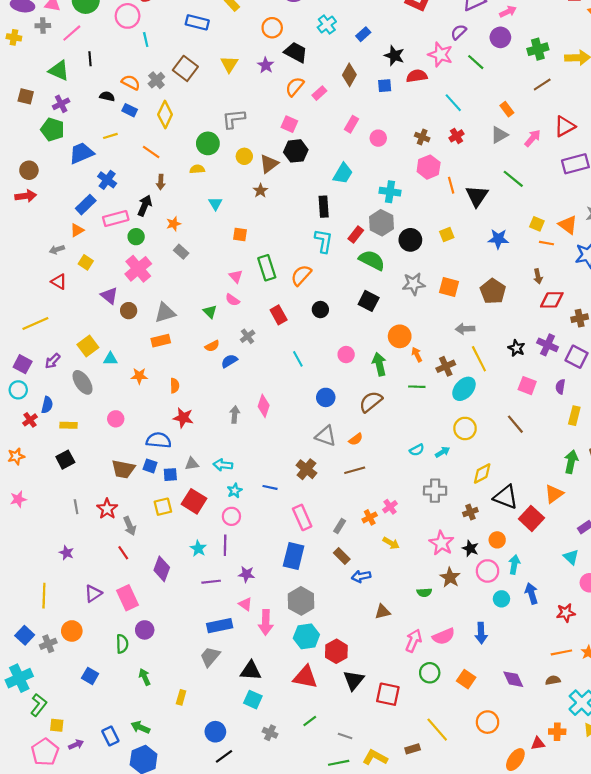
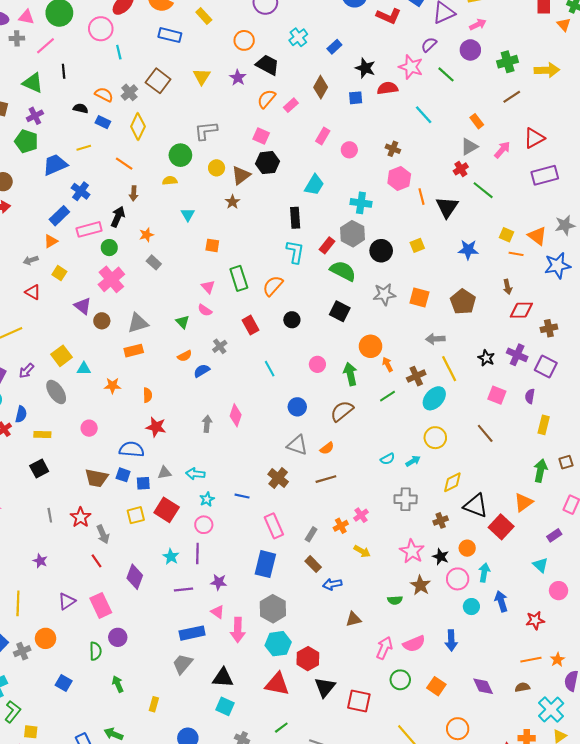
red cross: (456, 136) -> (461, 169), moved
green line: (417, 387) -> (388, 396), turned -35

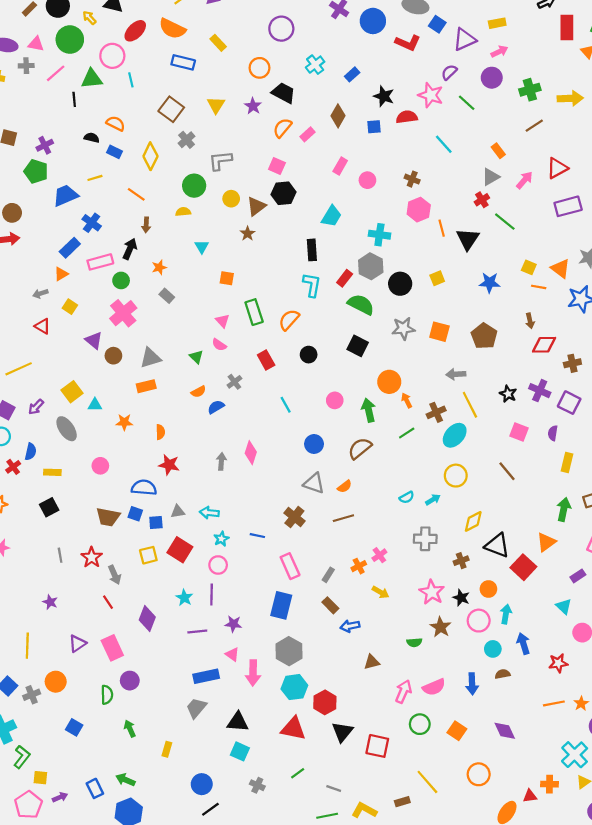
green triangle: (33, 83) -> (92, 79), moved, turned -30
gray cross: (129, 92) -> (186, 140), moved
brown semicircle: (522, 687) -> (503, 674), moved

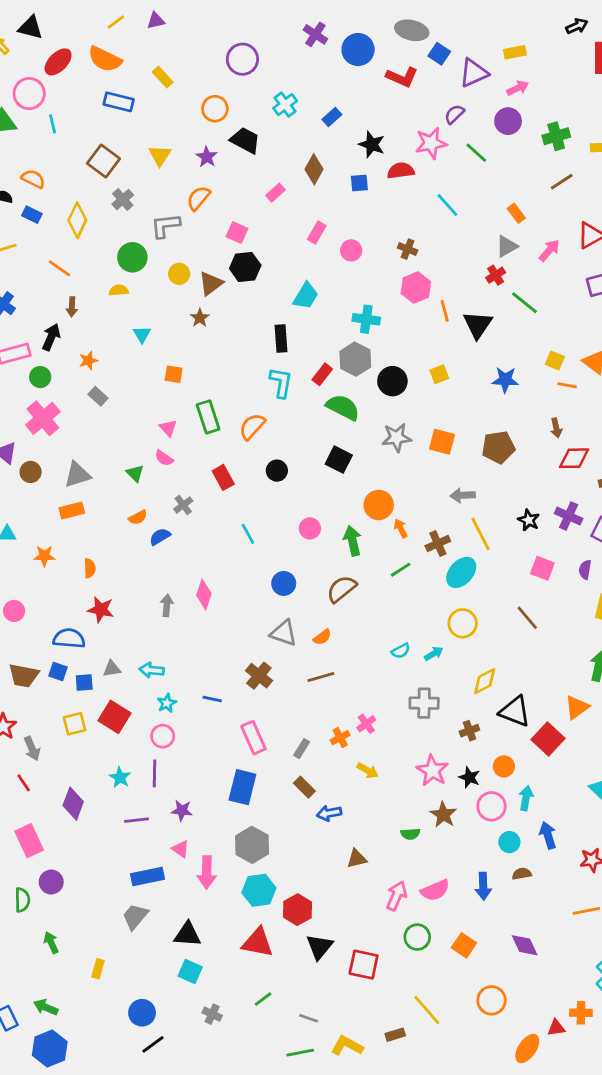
pink star: (431, 95) -> (431, 143), turned -30
orange semicircle: (282, 128) -> (198, 198), moved
brown pentagon: (484, 336) -> (498, 447), turned 30

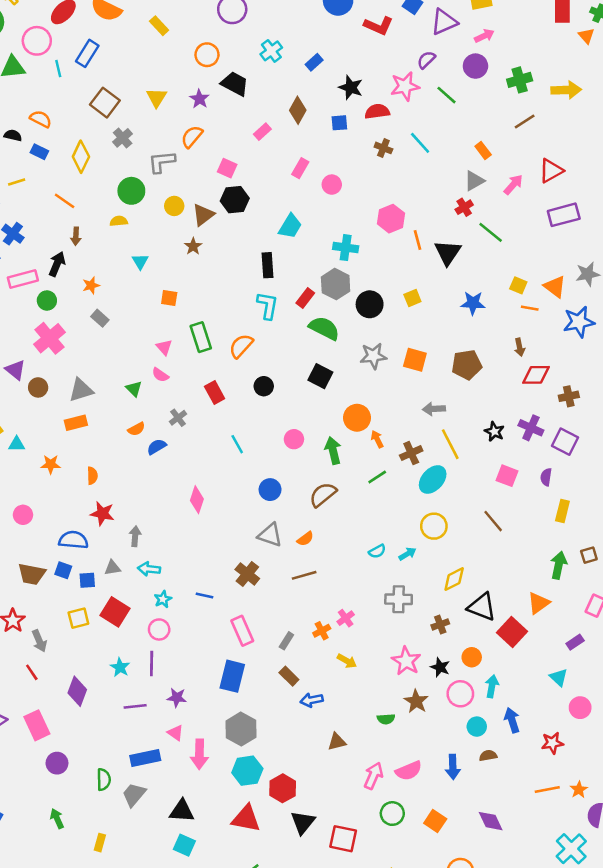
blue rectangle: (119, 102) -> (87, 53), moved, turned -72
brown cross: (408, 249) -> (383, 148), moved
gray arrow: (167, 605) -> (135, 536), moved
green semicircle: (22, 900) -> (104, 779), moved

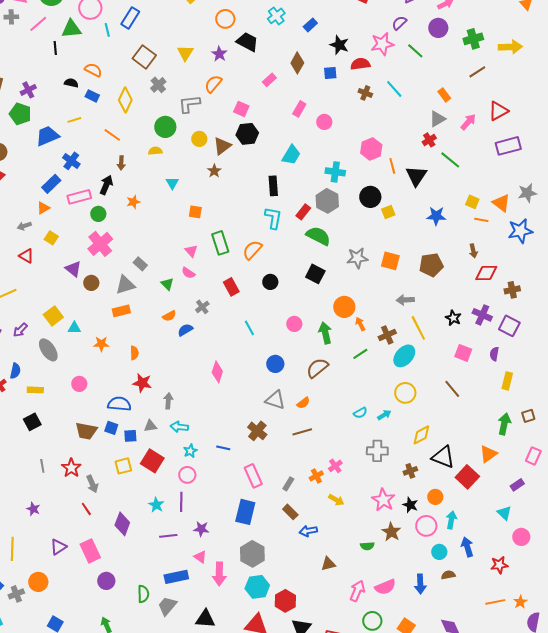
black circle: (370, 304) -> (370, 197), moved
gray rectangle: (100, 318) -> (140, 264), moved

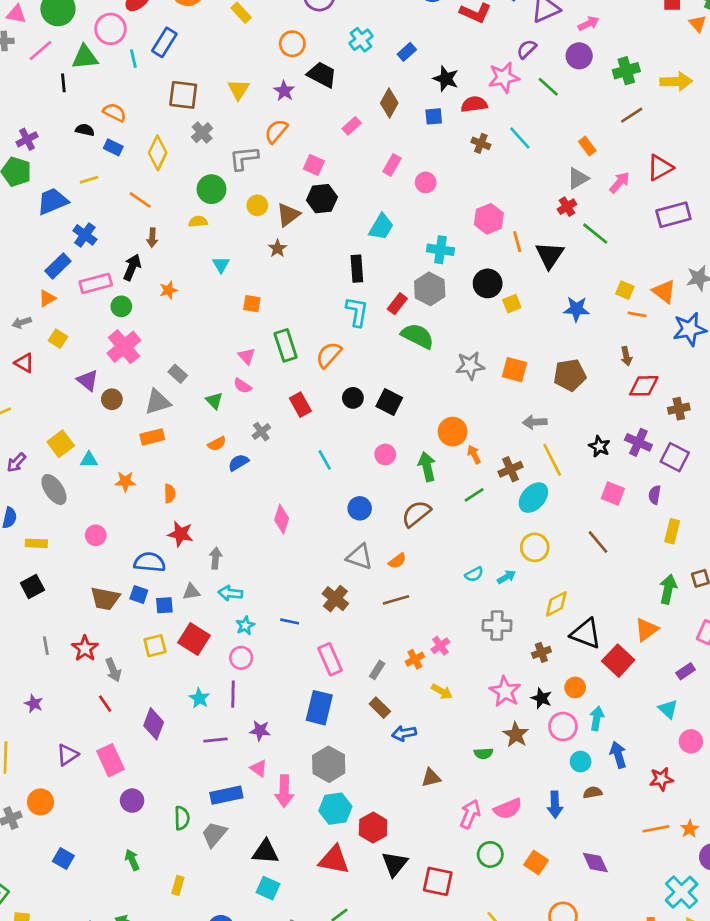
brown square: (144, 57) -> (183, 95), turned -30
black square: (315, 274) -> (389, 402), moved

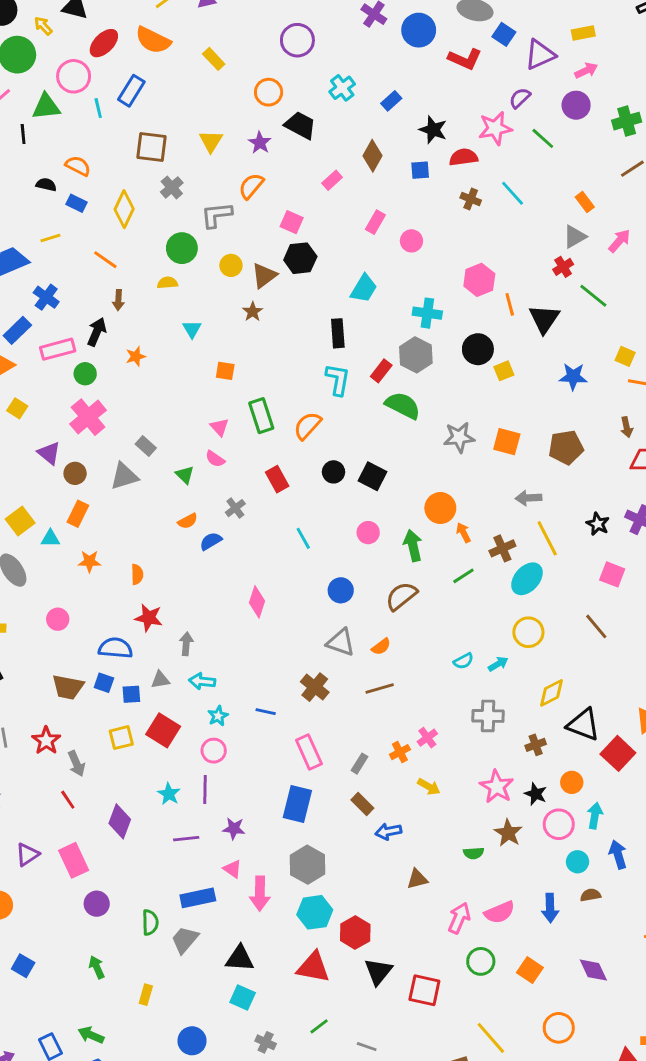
orange rectangle: (152, 437) -> (78, 514), moved, turned -50

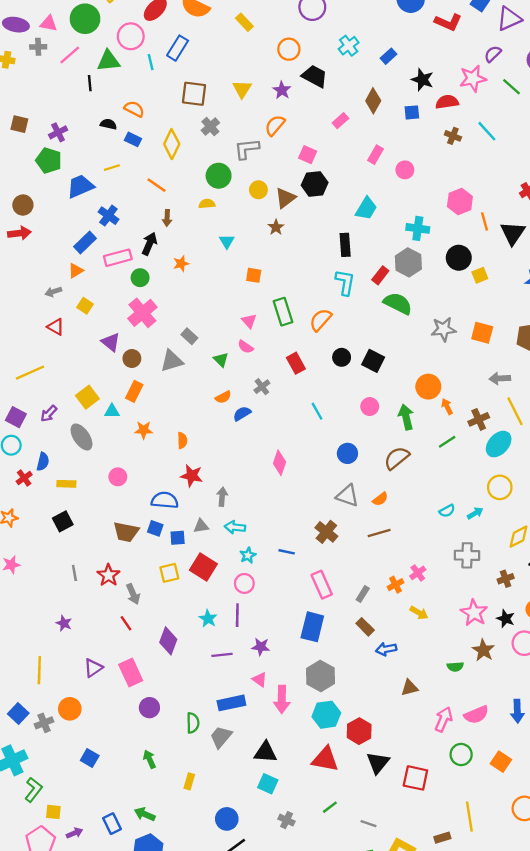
yellow line: (491, 1038) -> (469, 817), turned 32

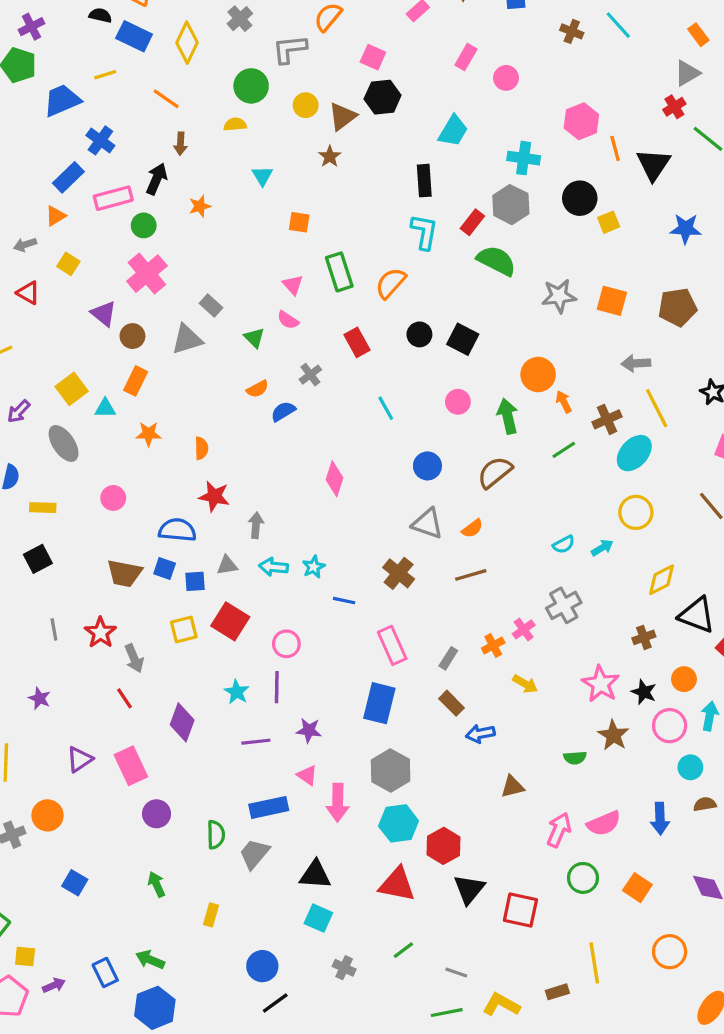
blue rectangle: (133, 139) -> (134, 36), size x1.5
cyan star: (248, 555) -> (314, 567), moved
gray cross: (467, 555) -> (564, 605), moved, turned -30

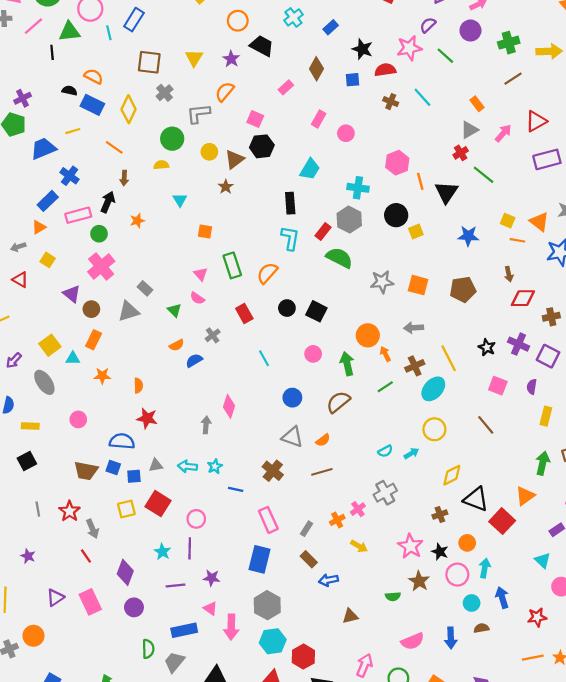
gray arrow: (636, 363) -> (414, 328), moved
gray arrow: (256, 525) -> (206, 425), moved
purple circle: (157, 814) -> (134, 607), moved
pink arrow: (559, 830) -> (364, 665), moved

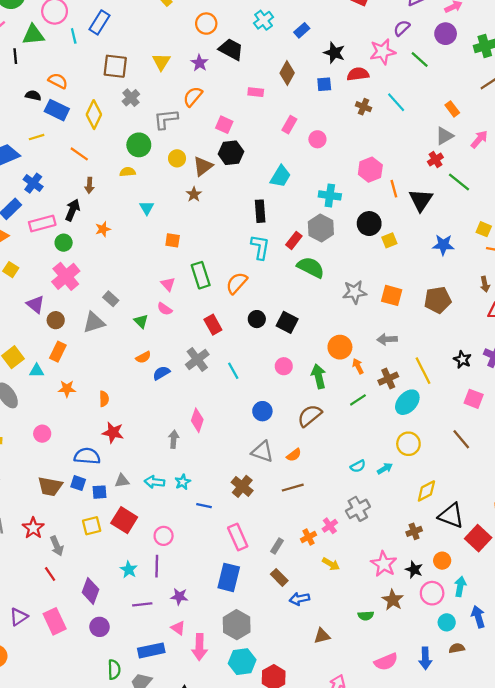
pink rectangle: (286, 87) -> (256, 92), turned 48
gray cross: (213, 335) -> (197, 359), moved, size x1.5

